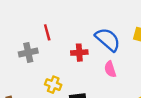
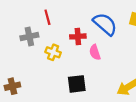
pink semicircle: (110, 69) -> (95, 52), moved
yellow cross: (53, 85) -> (53, 52), moved

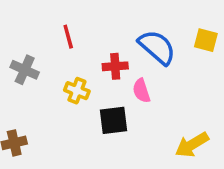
gray cross: (29, 36) -> (25, 70), moved, turned 36
black square: (77, 84) -> (113, 120), moved

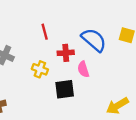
red line: (68, 37) -> (45, 32), moved

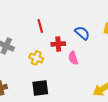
blue semicircle: (94, 40) -> (82, 33), size x0.7
black square: (65, 89) -> (40, 88), moved

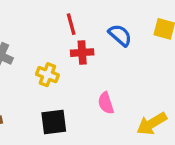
red line: (40, 26) -> (71, 24), moved
pink semicircle: (73, 58) -> (106, 103), moved

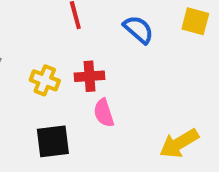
red cross: (82, 53) -> (90, 76), moved
pink semicircle: (106, 103) -> (104, 113), moved

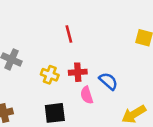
blue semicircle: (138, 29) -> (108, 81), moved

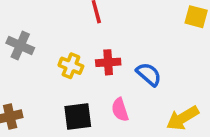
pink semicircle: (87, 95) -> (120, 110), moved

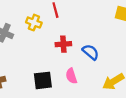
yellow cross: (71, 66) -> (34, 23), moved

